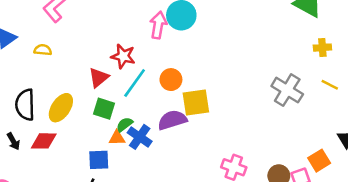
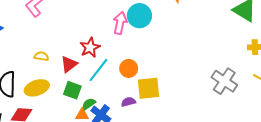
yellow semicircle: (43, 50) -> (41, 56), moved
red star: (123, 56) -> (90, 47), turned 30
yellow ellipse: (61, 108) -> (37, 88), turned 35
purple semicircle: (172, 120) -> (128, 102), size x0.6

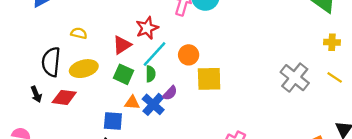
yellow semicircle: (41, 56) -> (79, 33), moved
purple semicircle: (128, 102) -> (170, 93), moved, turned 144
green semicircle: (89, 104) -> (151, 74), moved, turned 120

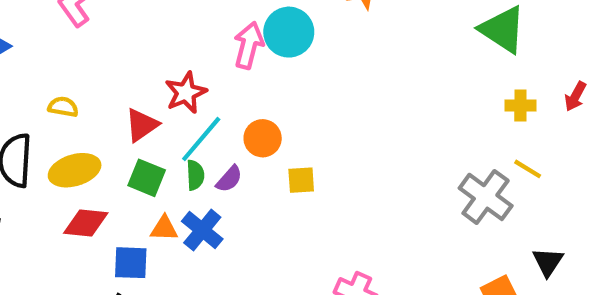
gray cross: (295, 78) -> (486, 197), moved
yellow square: (209, 79) -> (301, 180), size x0.6
purple semicircle: (170, 93) -> (229, 179), moved
red diamond: (64, 97) -> (86, 223), moved

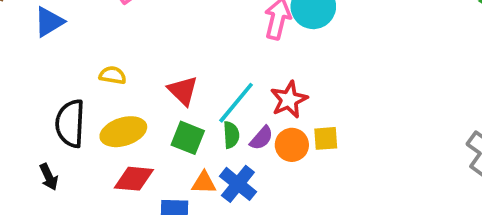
red star: (186, 93) -> (289, 100), moved
red triangle: (142, 125) -> (183, 91), turned -40
orange circle: (263, 138) -> (292, 145), moved

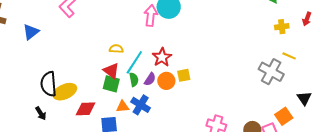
yellow semicircle: (113, 75) -> (116, 49), moved
red triangle: (183, 91) -> (111, 71), moved
yellow ellipse: (123, 132) -> (65, 92), moved

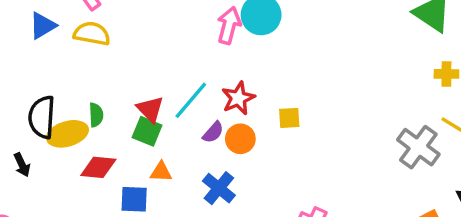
blue triangle: (31, 32) -> (43, 26), moved
yellow semicircle: (116, 49) -> (92, 34), moved, size x1.5
yellow square: (184, 75) -> (289, 118), moved
green semicircle: (134, 80) -> (96, 115), moved
blue cross: (141, 105) -> (219, 188), moved

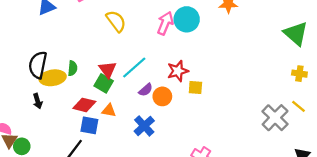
yellow semicircle: (92, 34) -> (116, 21), moved, turned 35
red star: (238, 98) -> (178, 71), moved
black arrow: (22, 165) -> (38, 101), moved
red diamond: (98, 167) -> (84, 105), moved

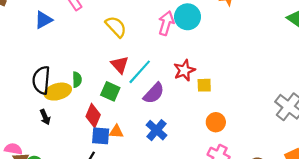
red triangle: (108, 70) -> (120, 65), moved
purple semicircle: (146, 90) -> (154, 93), size x1.5
orange circle: (162, 96) -> (216, 122), moved
red diamond: (84, 105) -> (93, 116), turned -75
orange triangle: (109, 110) -> (116, 132), moved

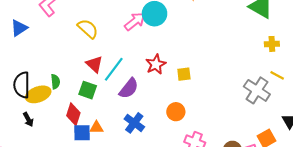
pink arrow: (166, 23) -> (135, 21), turned 40
yellow square: (204, 85) -> (184, 74), moved
orange circle: (216, 122) -> (176, 112), moved

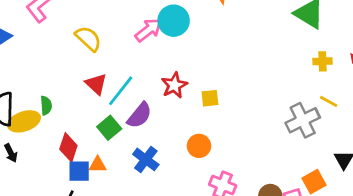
green square: (88, 90) -> (109, 128), moved, turned 30
gray cross: (257, 90) -> (303, 120), turned 30

